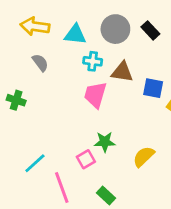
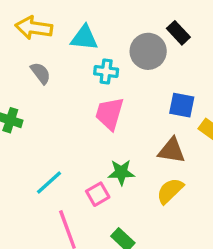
gray circle: (115, 29) -> (148, 51), moved
brown triangle: (122, 72) -> (172, 150), moved
cyan line: (35, 163) -> (49, 182), moved

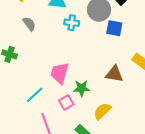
blue square: (182, 105) -> (114, 28), moved
pink trapezoid: (109, 114) -> (60, 73), moved
yellow semicircle: (170, 191) -> (102, 111), moved

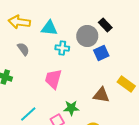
blue square: (114, 28) -> (101, 53), turned -35
pink trapezoid: (60, 73) -> (53, 79), moved

